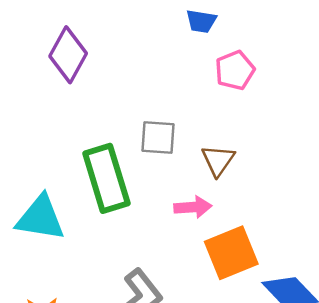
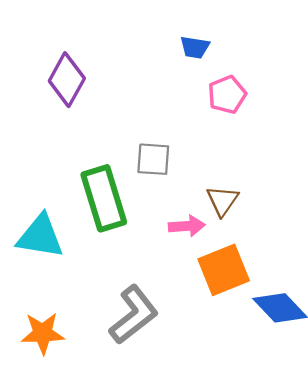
brown triangle: (218, 160) -> (222, 201), moved

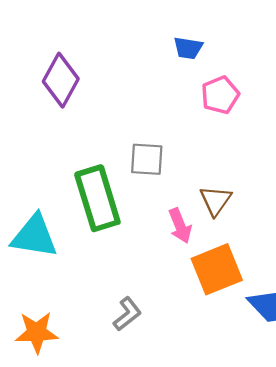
pink arrow: (187, 226) -> (180, 226), turned 72
gray L-shape: (134, 315) -> (127, 314), size x0.6

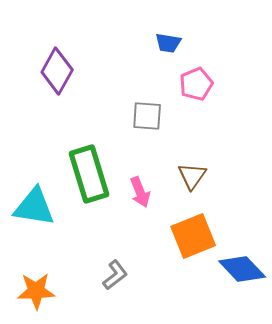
gray square: (147, 159) -> (147, 116), moved
pink arrow: (180, 226) -> (140, 192), moved

